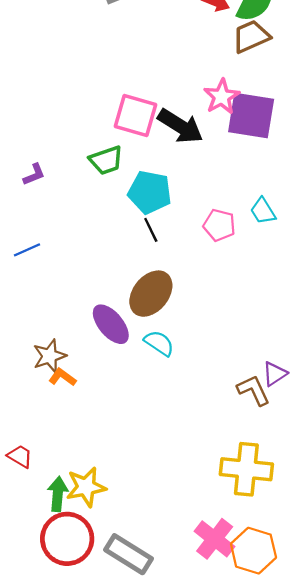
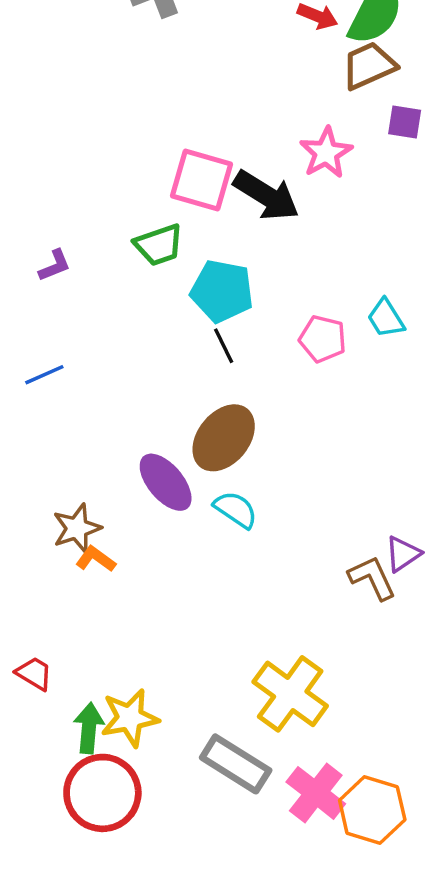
purple square: (251, 115) -> (405, 122), moved, size x0.5
yellow cross: (246, 469) -> (290, 694), moved, turned 30
gray rectangle: (128, 554) -> (236, 764), moved

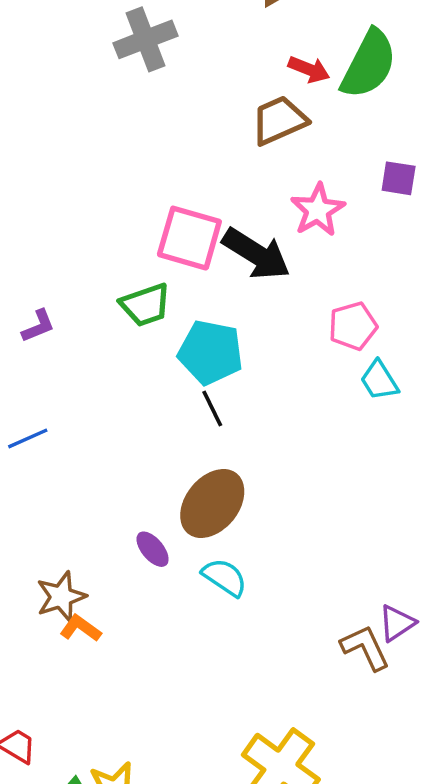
brown trapezoid: (369, 66) -> (279, 120), moved
pink pentagon: (323, 339) -> (353, 326), moved, turned -30
purple ellipse: (166, 482) -> (153, 549), size x0.6

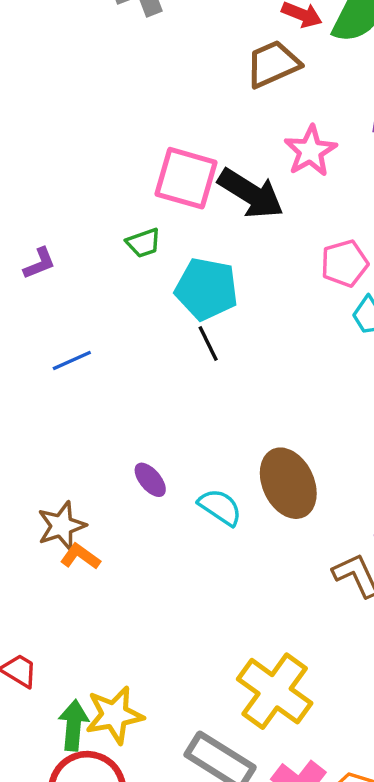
green trapezoid: (145, 305) -> (143, 243), size x0.7
blue line: (28, 438) -> (72, 361), moved
brown ellipse: (212, 503) -> (288, 483), moved, turned -64

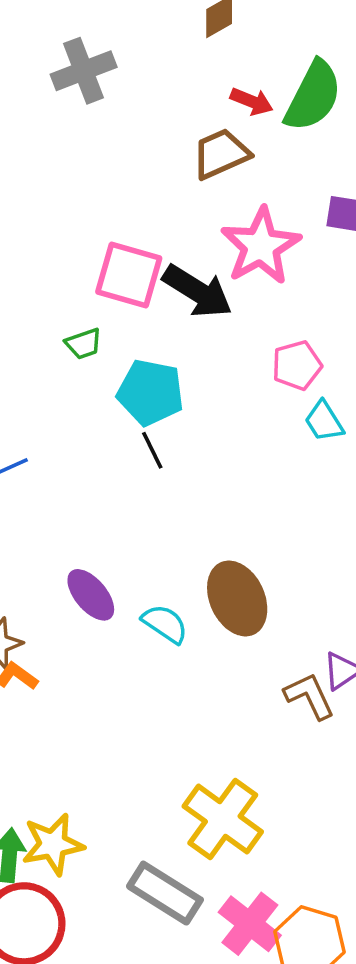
pink star: (310, 151) -> (261, 246), size x1.4
purple ellipse: (150, 480) -> (91, 595), size x1.4

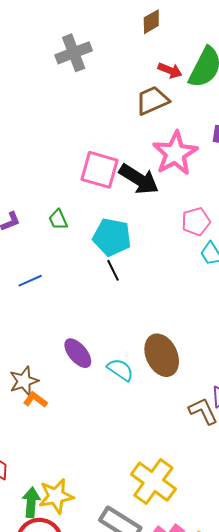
green trapezoid: (84, 344) -> (58, 220), moved, turned 85

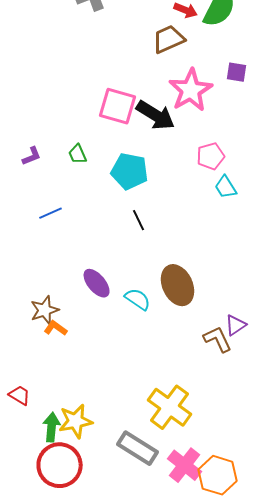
black line: (113, 270) -> (139, 220), moved

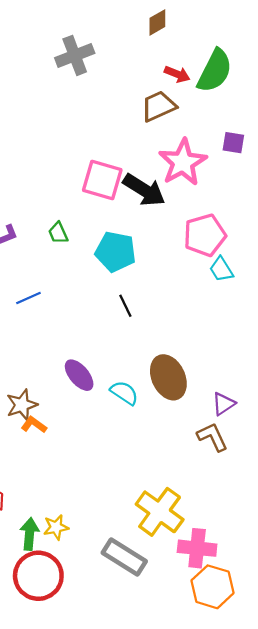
pink pentagon: (211, 156) -> (205, 235), size x1.4
purple triangle: (236, 325) -> (224, 404), moved
yellow star: (76, 421) -> (56, 527), size x0.7
pink cross: (185, 465) -> (197, 548), moved, turned -32

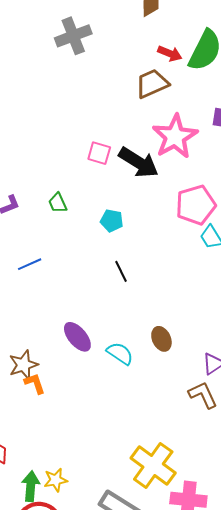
pink square: (102, 180) -> (99, 153), size x0.6
cyan pentagon: (115, 252) -> (112, 221), size x0.6
brown ellipse: (168, 377) -> (161, 339), size x0.6
orange L-shape: (34, 425) -> (35, 384), turned 35

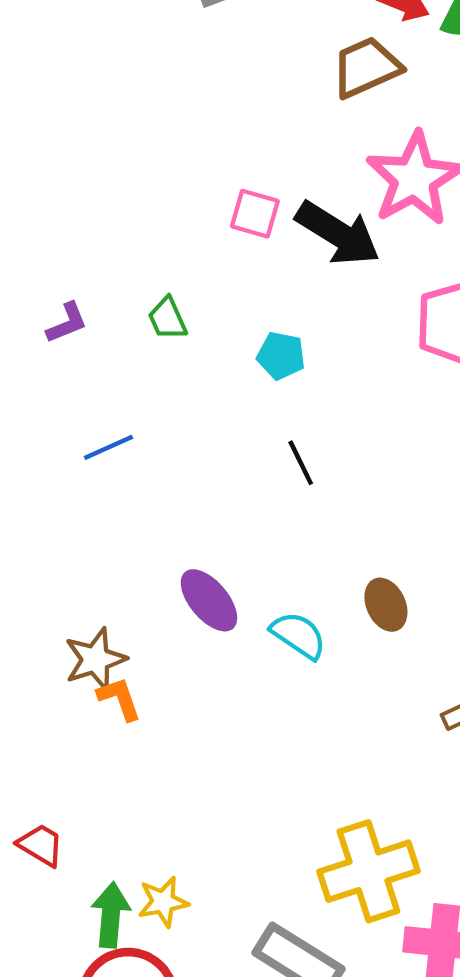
yellow cross: (153, 465) -> (368, 871), turned 36

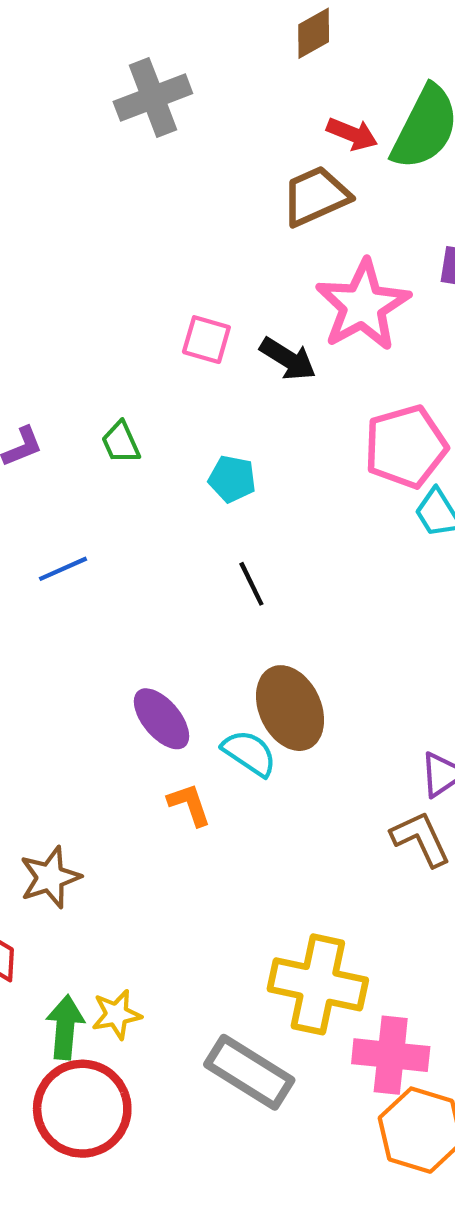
black arrow: (338, 233) -> (288, 359), size x0.7
brown ellipse: (386, 605) -> (290, 708), moved, size x1.6
brown star: (95, 659) -> (50, 877), moved
orange L-shape: (119, 699) -> (189, 804), moved
yellow cross: (368, 871) -> (318, 984), turned 30

